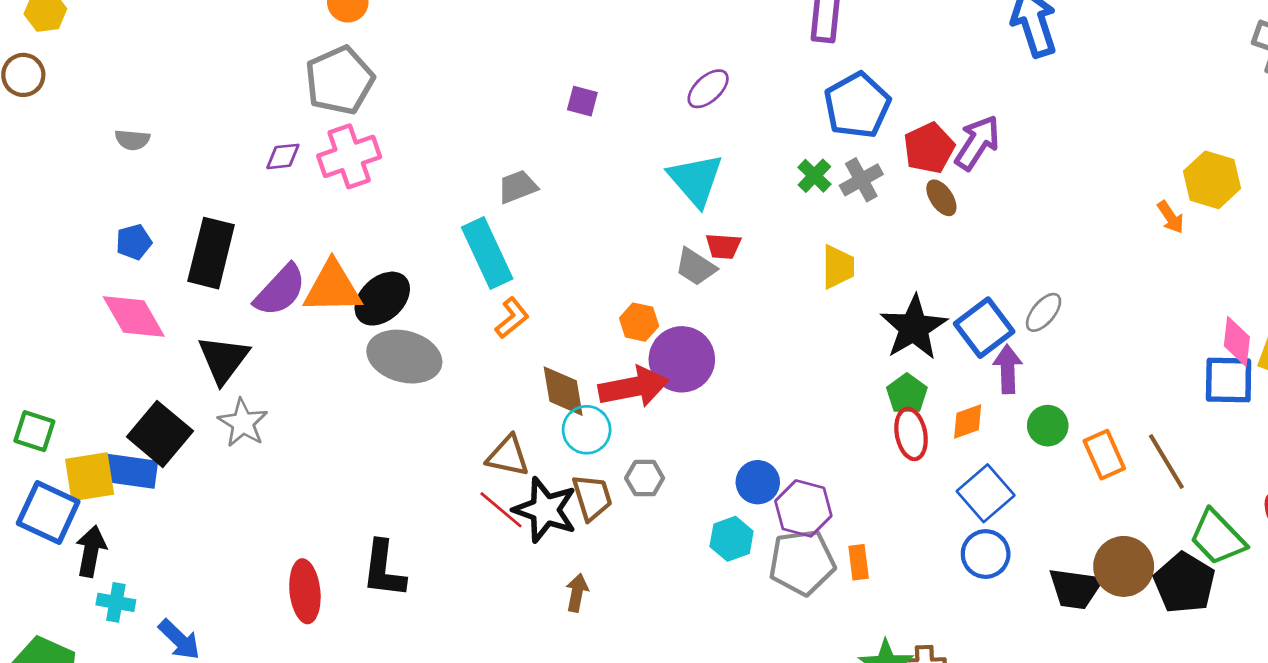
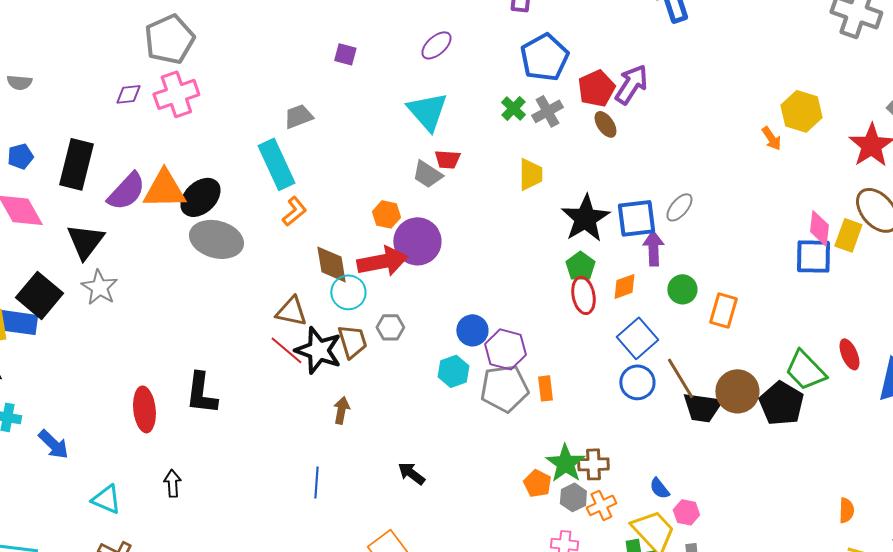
blue square: (984, 328) -> (636, 218), turned 30
orange rectangle: (1104, 455) -> (723, 310), turned 40
brown line: (1166, 461) -> (680, 378), moved

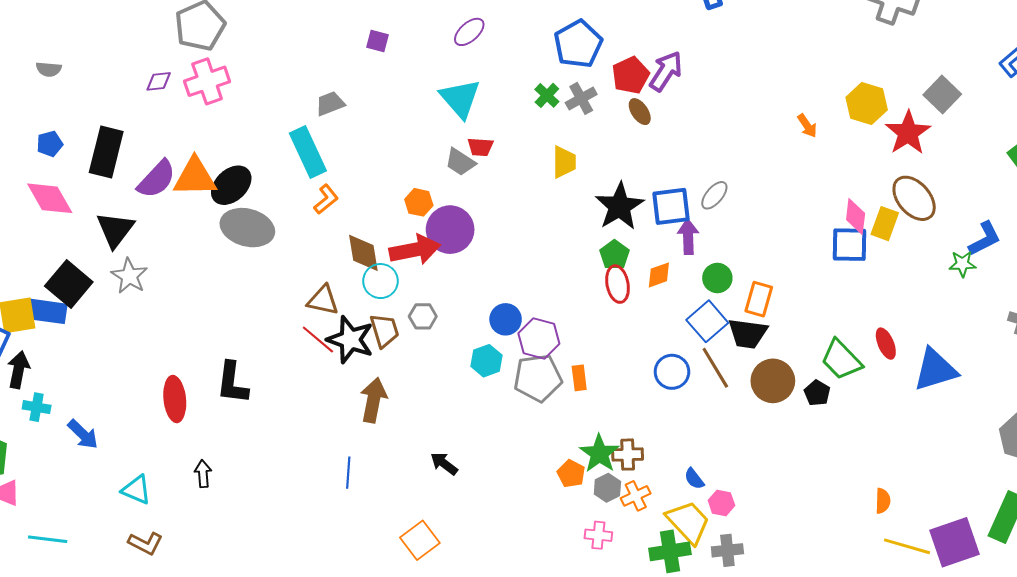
yellow hexagon: (801, 111) -> (867, 104), moved
blue square: (637, 338) -> (707, 321), moved
black pentagon: (781, 403) -> (817, 393), size x0.6
black trapezoid: (702, 407) -> (748, 333), moved
brown arrow: (341, 410) -> (373, 400), size x1.6

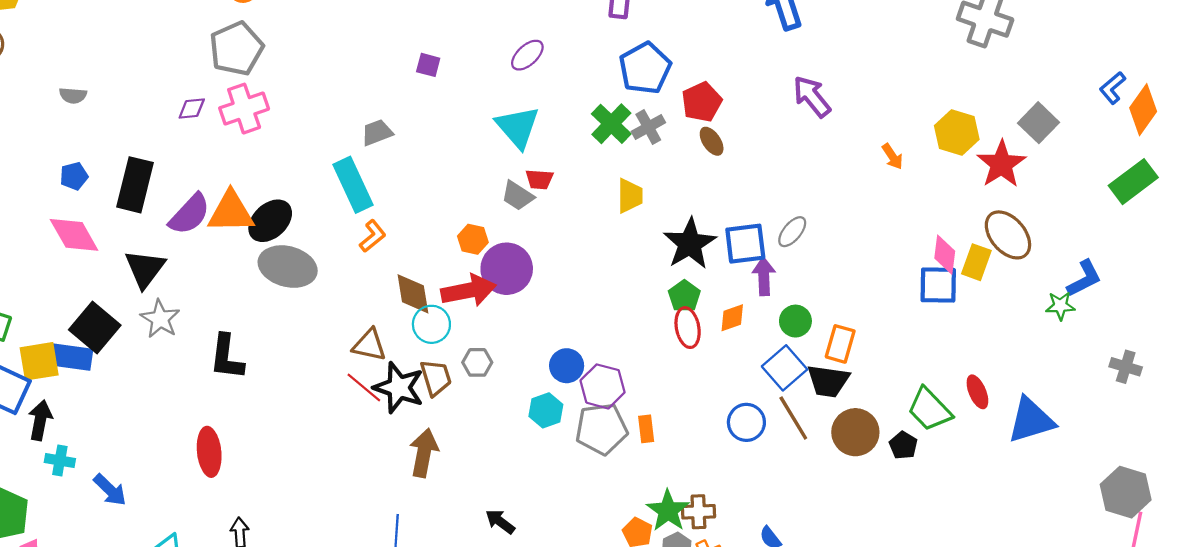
purple arrow: (666, 71) -> (812, 97), moved, turned -72
green cross: (547, 95) -> (611, 124), size x1.5
black L-shape: (232, 383) -> (227, 357), moved

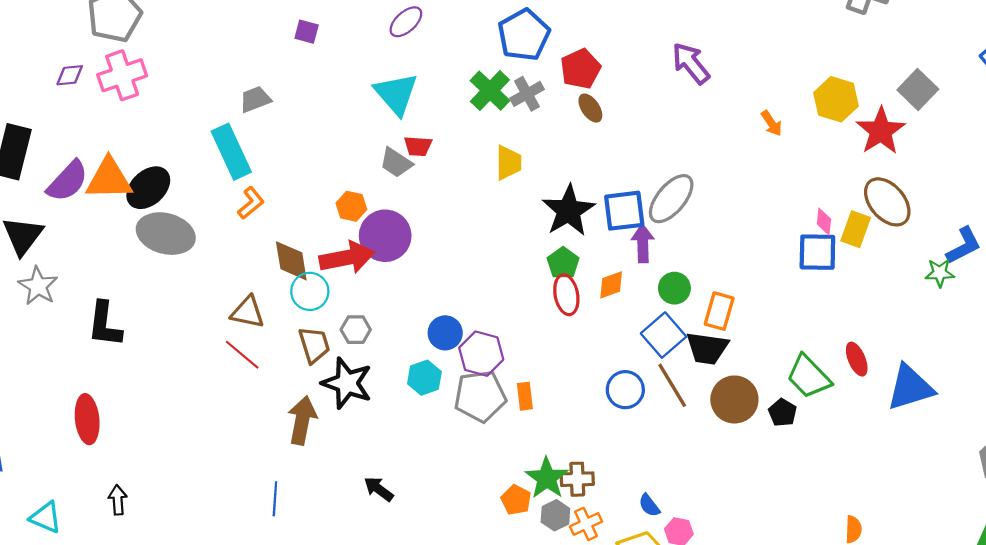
gray ellipse: (792, 232) -> (671, 199), size x1.6
pink diamond: (945, 255) -> (824, 222), size x0.7
black star: (399, 388) -> (347, 383), moved

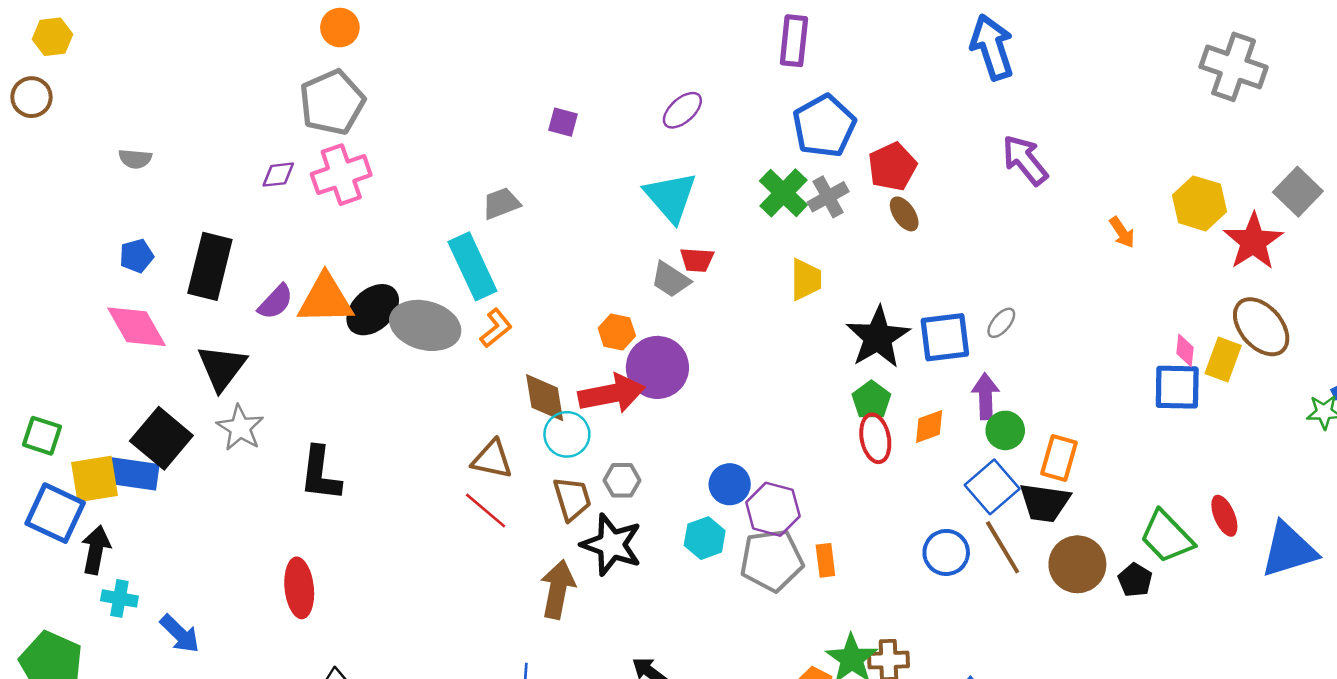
purple semicircle: (67, 181) -> (276, 302), size x0.7
gray ellipse: (671, 199) -> (1001, 323), size x0.5
gray ellipse: (166, 234) -> (425, 325), moved
purple arrow: (643, 243) -> (986, 396), moved

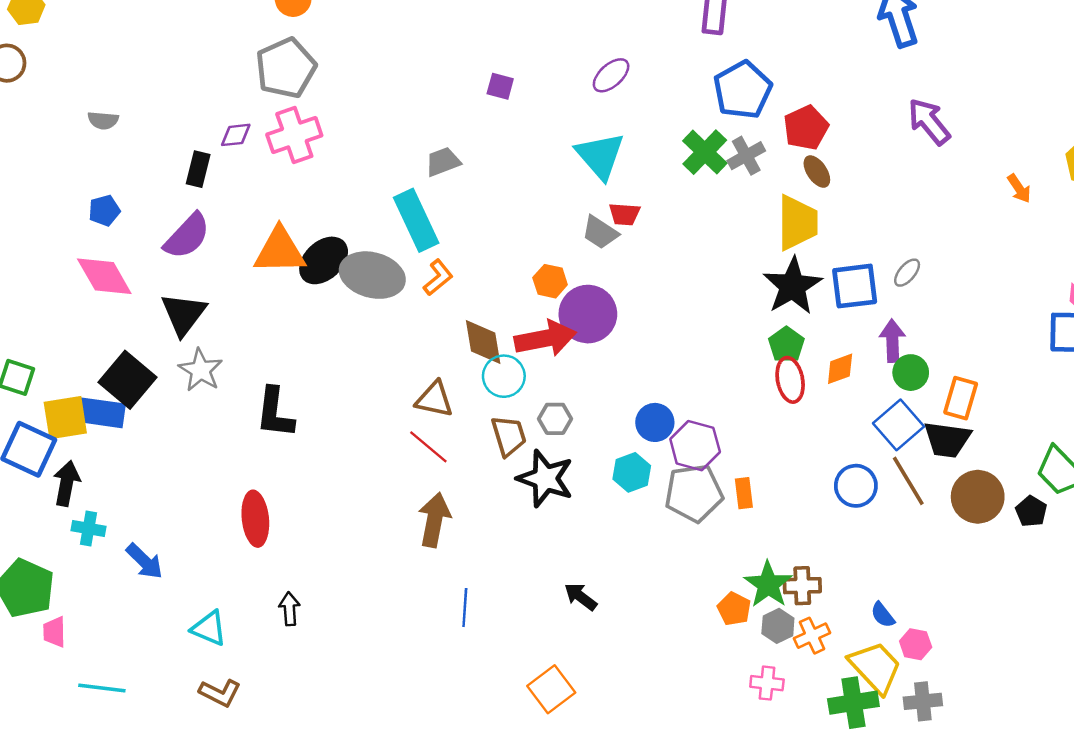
black rectangle: (210, 266) -> (198, 169), moved, size x0.6
yellow trapezoid: (806, 280) -> (797, 223), moved, size x1.4
purple semicircle: (276, 302) -> (187, 236), moved, size x1.4
brown arrow: (558, 589) -> (434, 520), moved

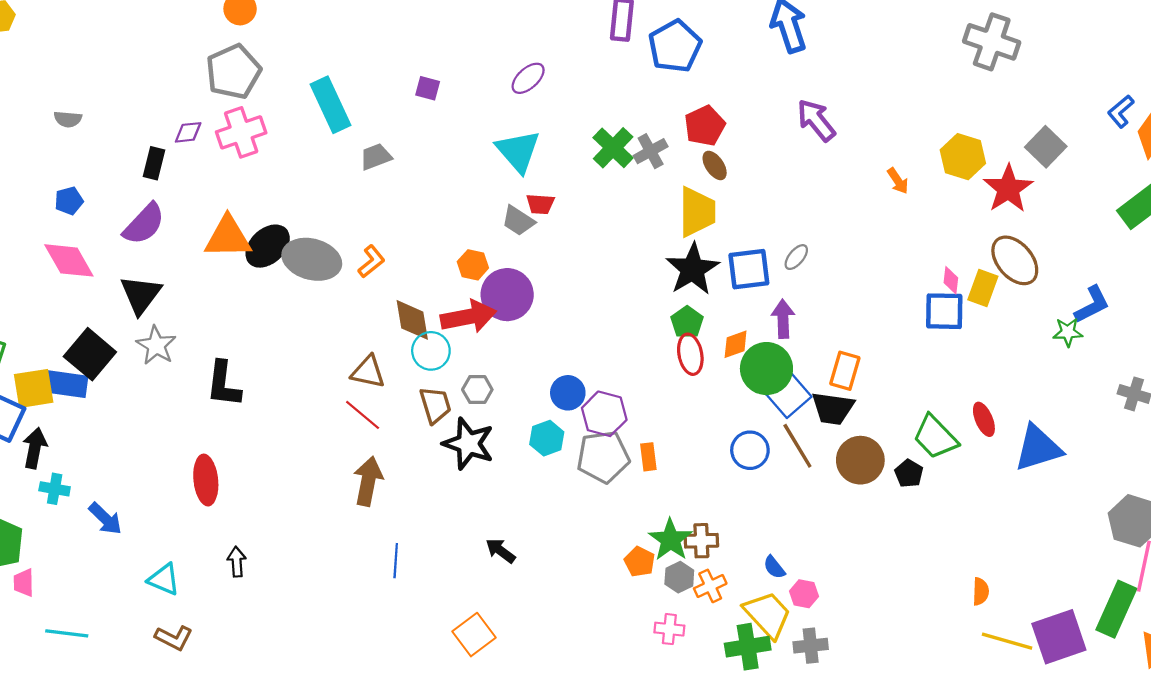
blue pentagon: (743, 90) -> (675, 46), moved
cyan rectangle: (416, 220) -> (331, 105), moved
green circle: (911, 373) -> (766, 369), moved, size x1.6

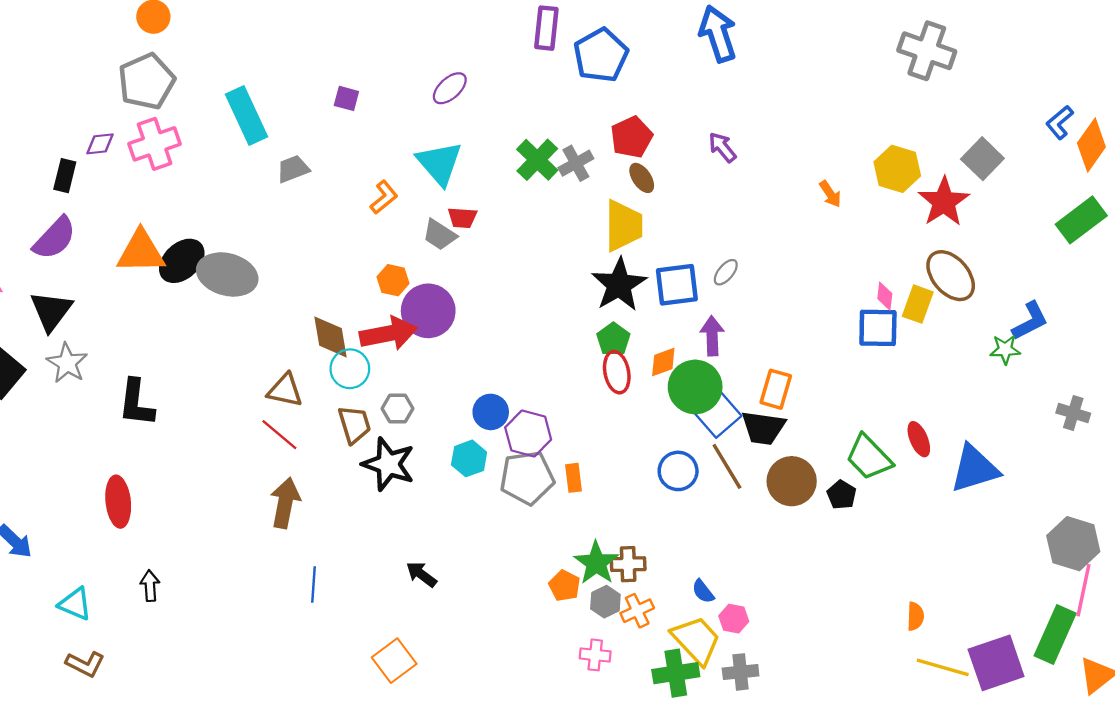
purple arrow: (816, 120) -> (722, 147), moved, size x0.7
orange L-shape: (371, 261) -> (384, 197), moved

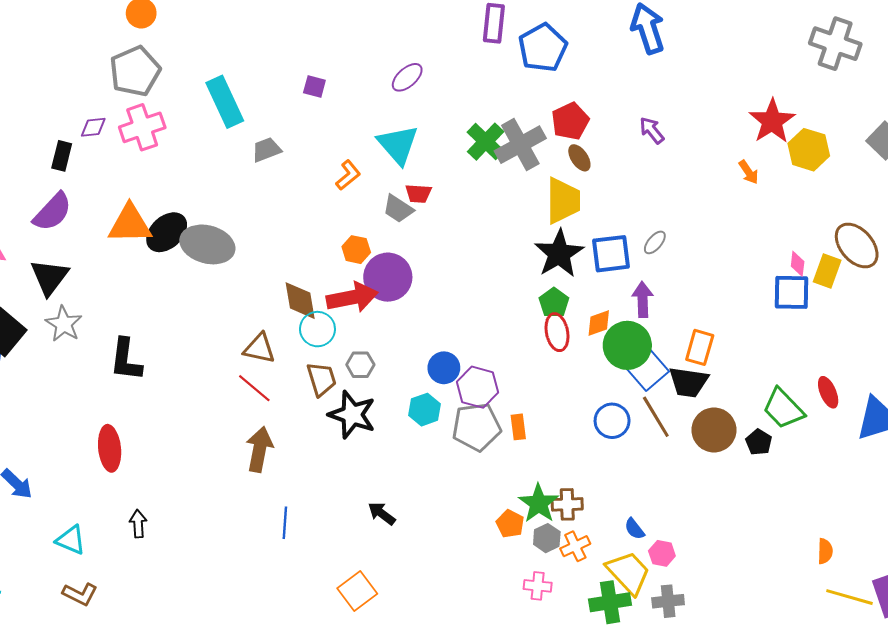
gray cross: (576, 163) -> (520, 145), size x1.6
red star: (944, 202) -> (772, 121), moved

